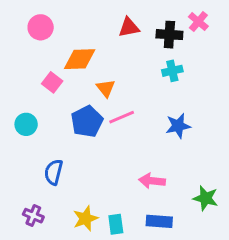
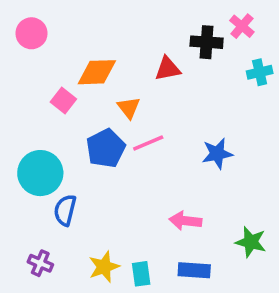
pink circle: (41, 27) -> (31, 33), moved
red triangle: (129, 27) -> (168, 69), moved
cyan cross: (172, 71) -> (260, 72), moved
cyan circle: (26, 124) -> (40, 173), moved, size x1.6

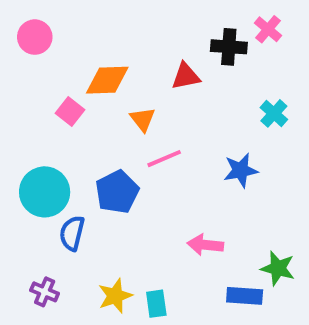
cyan cross: (260, 72) -> (274, 113), moved, turned -35
blue pentagon: (106, 148) -> (117, 192), moved
blue rectangle: (194, 270) -> (245, 296), moved

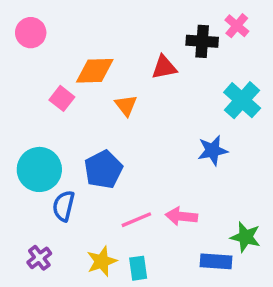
cyan cross: (274, 113) -> (242, 100), size x1.5
pink line: (164, 159) -> (136, 220), moved
purple cross: (45, 292) -> (39, 258), turned 30

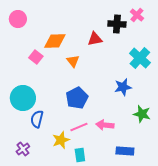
blue pentagon: (103, 169) -> (77, 98), moved
green star: (246, 237) -> (142, 114), moved
yellow star: (102, 261) -> (61, 140), moved

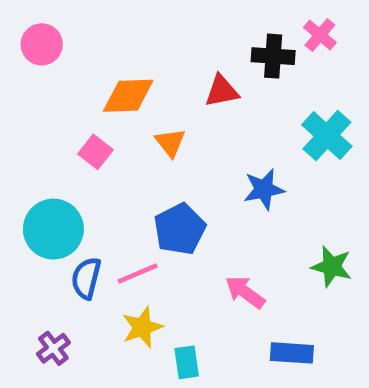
pink square: (36, 57) -> (95, 152), moved
blue star: (123, 87) -> (264, 189), moved
pink arrow: (105, 125) -> (245, 292), turned 30
pink line: (79, 127) -> (138, 273), moved

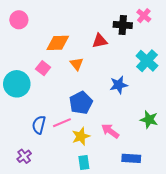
cyan circle: (53, 229) -> (17, 84), moved
yellow star: (142, 327) -> (81, 136), moved

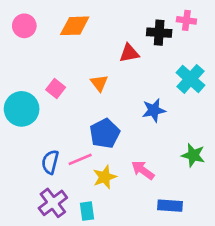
pink cross: (144, 16) -> (186, 20), turned -32
orange diamond: (58, 43) -> (75, 26), moved
purple cross: (24, 156) -> (53, 203), moved, size x1.5
cyan rectangle: (84, 163) -> (87, 211), moved

